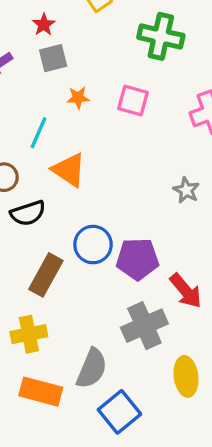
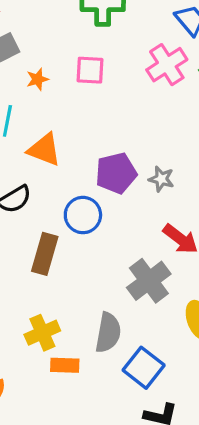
gray star: (186, 190) -> (161, 179), moved
purple pentagon: (137, 259) -> (116, 173), moved
yellow cross: (29, 334) -> (42, 333), moved
orange rectangle: (41, 392) -> (65, 365), size x0.7

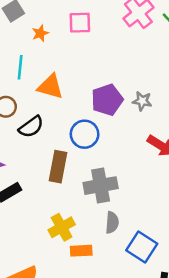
gray cross: (149, 281) -> (101, 186), moved, turned 32
gray semicircle: (108, 333) -> (112, 223), size x0.7

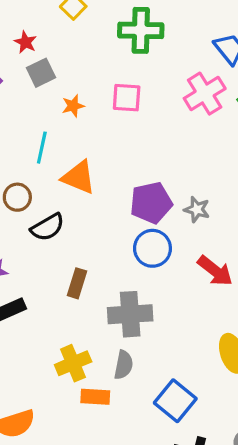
blue circle: (85, 134) -> (152, 248), moved
brown rectangle: (58, 167) -> (77, 283), size x0.7
gray semicircle: (112, 223) -> (124, 365), moved

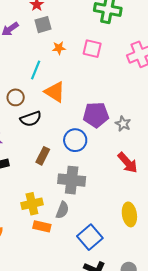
blue circle: (152, 248) -> (75, 140), moved

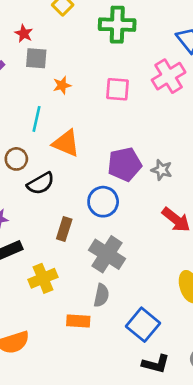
gray square: (43, 25) -> (36, 58), turned 30
pink square: (92, 49) -> (117, 89), moved
gray cross: (72, 180) -> (107, 254), turned 36
yellow cross: (32, 204) -> (43, 278), moved

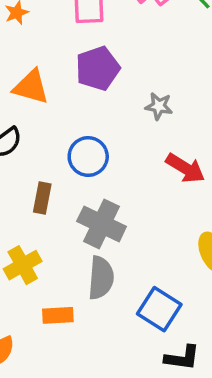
purple pentagon: (125, 164) -> (98, 68), moved
gray semicircle: (101, 295) -> (101, 278), size x1.4
orange rectangle: (78, 321) -> (58, 315), moved

